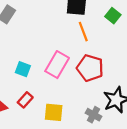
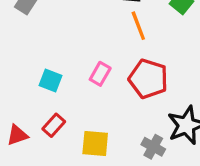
pink rectangle: (57, 65) -> (100, 74), size x0.6

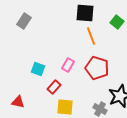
red rectangle: (54, 125) -> (54, 87), moved
red triangle: (17, 135) -> (18, 102), turned 32

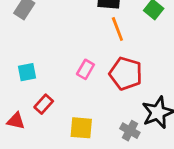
cyan square: (38, 69) -> (27, 72), moved, turned -32
red rectangle: (54, 87) -> (44, 104), moved

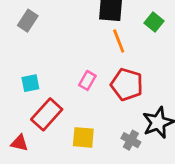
red rectangle: (44, 104) -> (47, 114), size x1.6
red triangle: (16, 121) -> (19, 143), moved

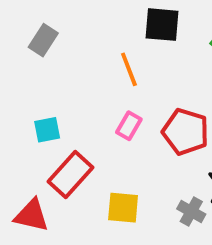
orange line: (119, 41) -> (129, 69), moved
red triangle: (19, 143) -> (32, 215), size x1.4

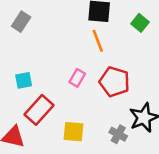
orange line: (129, 69) -> (98, 41), moved

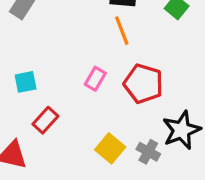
red rectangle: (39, 110) -> (45, 120), size x0.7
yellow square: (73, 132) -> (110, 148), moved, turned 35

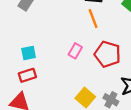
red rectangle: (45, 120) -> (27, 75), moved, turned 30

